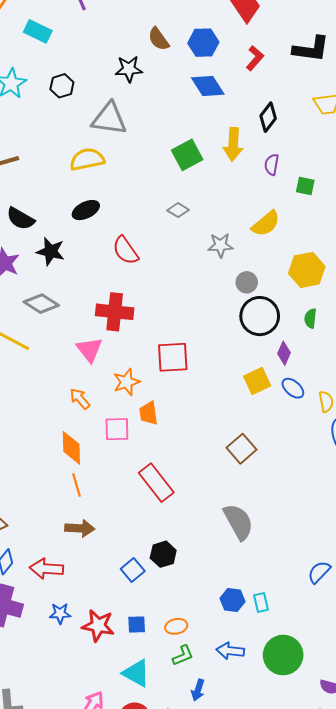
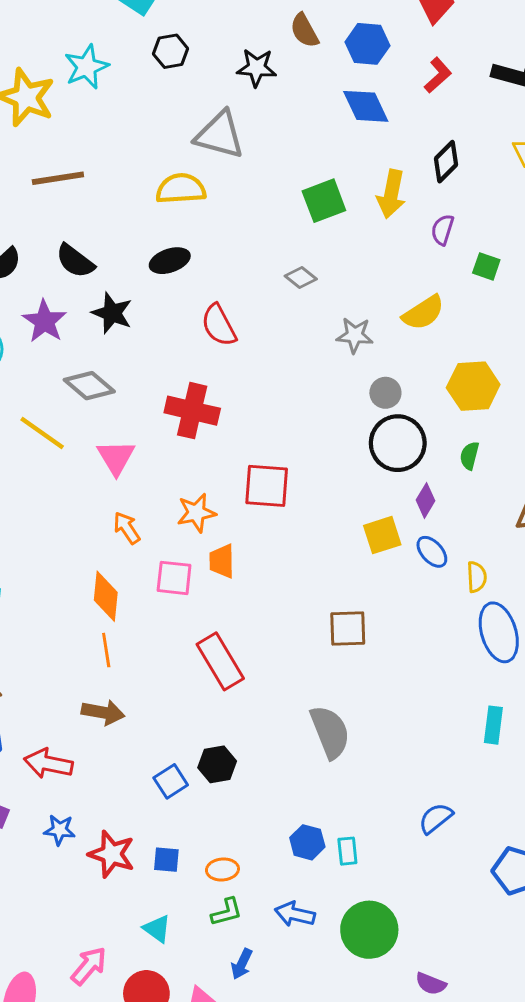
black hexagon: (62, 86) -> (171, 51), moved
pink triangle: (89, 350) -> (116, 457), moved
brown square: (242, 449) -> (348, 629), turned 32
cyan triangle: (136, 673) -> (157, 929), size x0.7

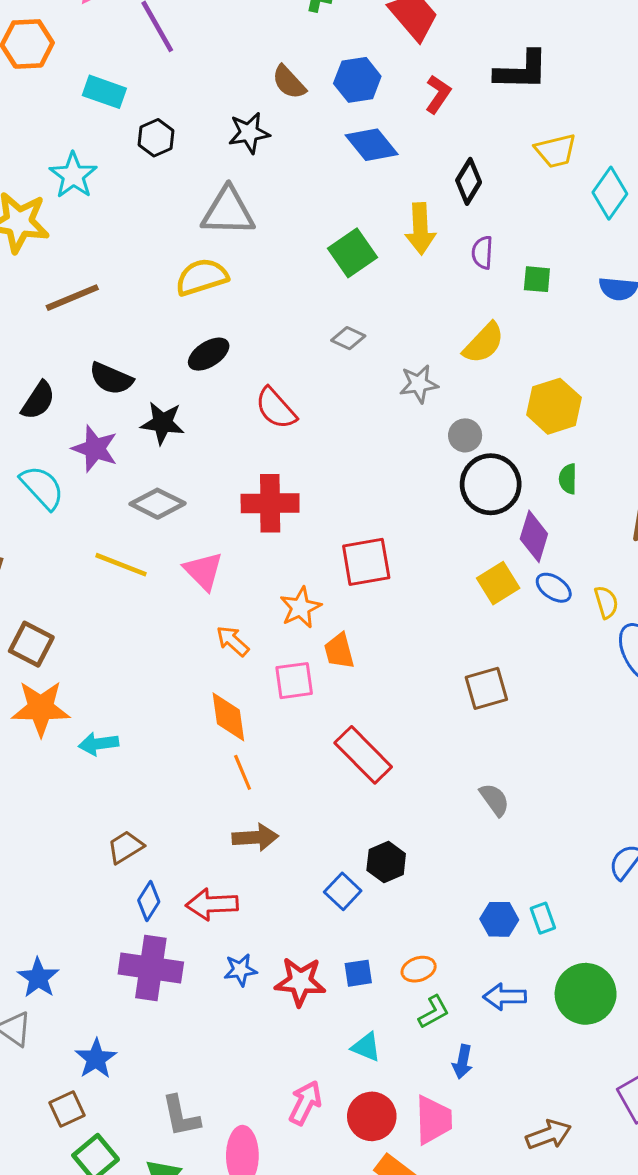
purple diamond: (426, 500) -> (534, 536), size x1.4
gray semicircle: (330, 732) -> (494, 800), size x0.6

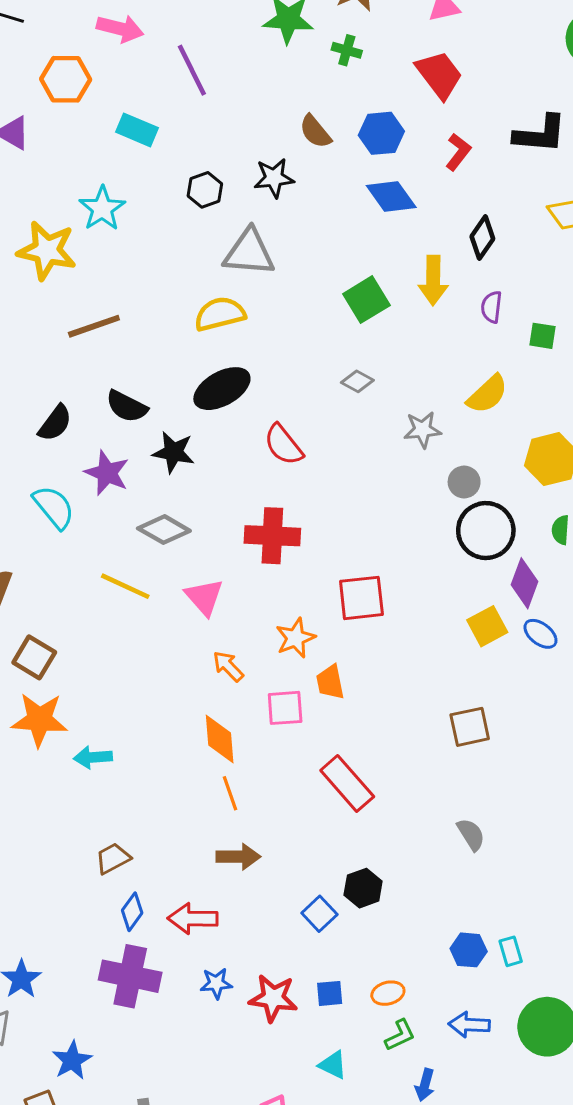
black hexagon: (156, 138) -> (205, 190), moved
black ellipse: (209, 354) -> (222, 389), size x1.4

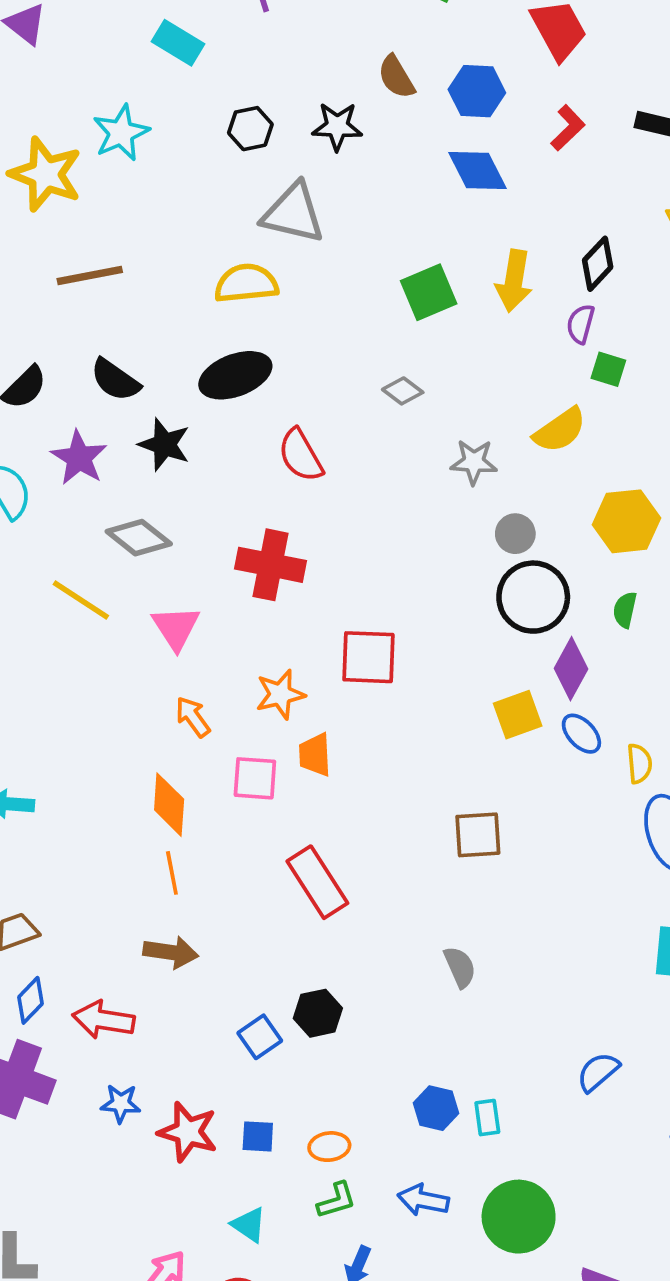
black diamond: (482, 238) -> (598, 264), moved
green square: (542, 336) -> (608, 369), moved

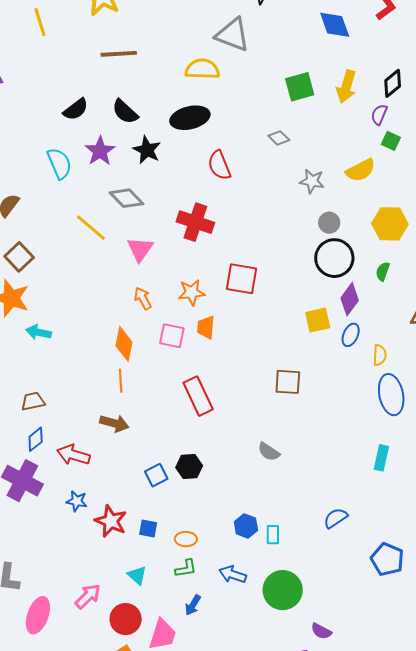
blue ellipse: (581, 734) -> (351, 335), turned 60
gray semicircle: (460, 967) -> (269, 452), turned 140

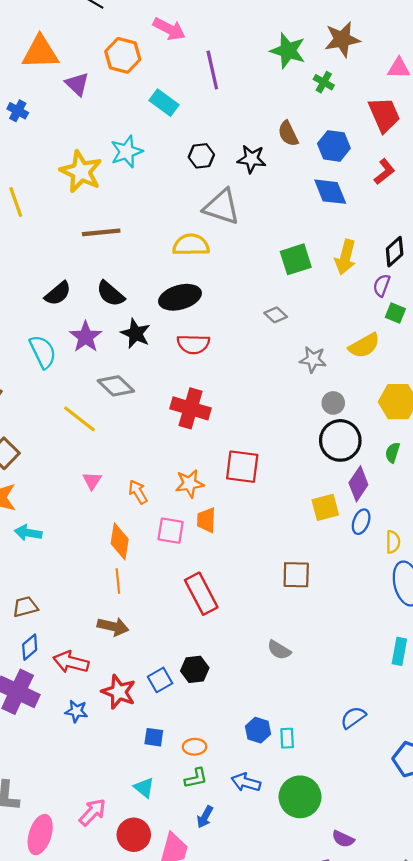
red semicircle: (219, 165) -> (193, 344), moved, turned -64
pink triangle: (140, 249) -> (92, 481), moved, size x0.7
red star: (111, 521) -> (119, 692), moved

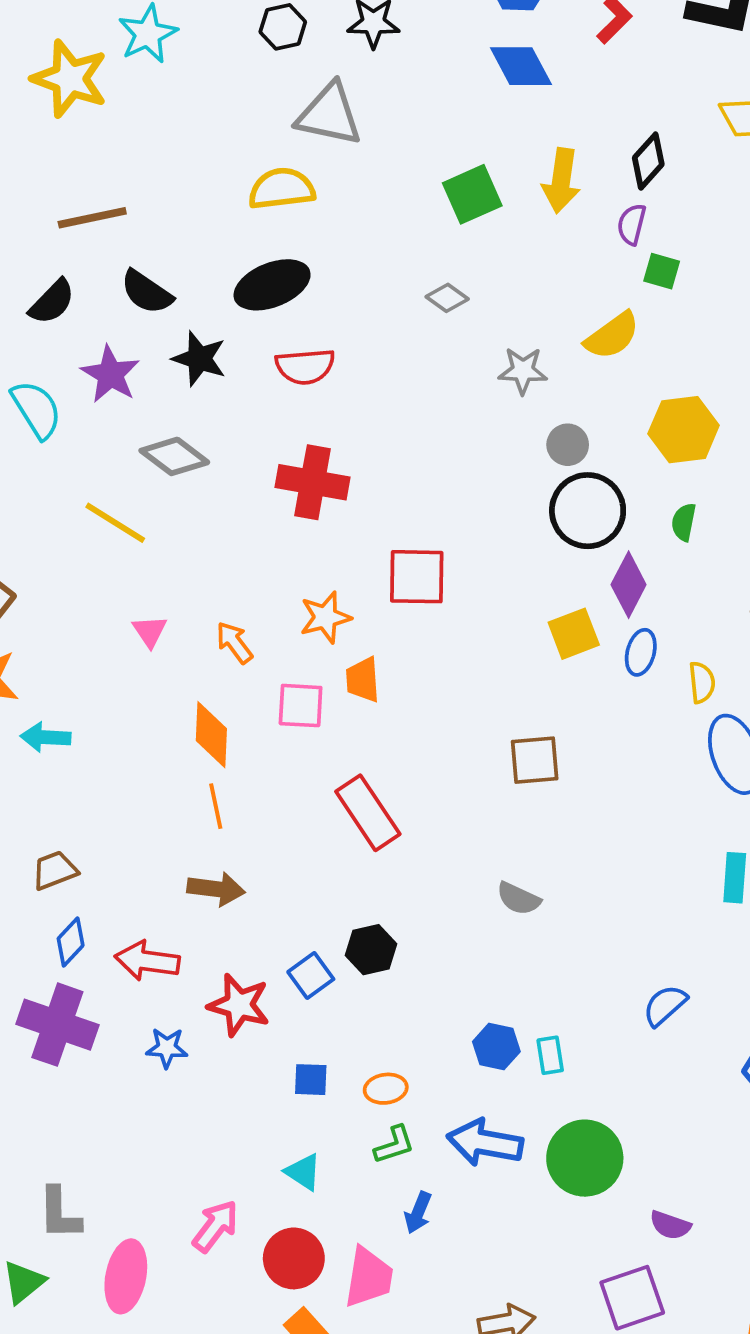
brown line: (101, 232) -> (92, 218), moved
blue arrow: (246, 782) -> (485, 1143), size x1.4

